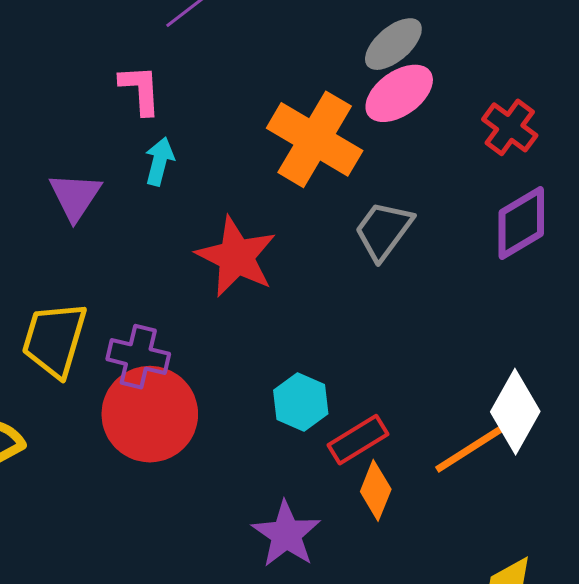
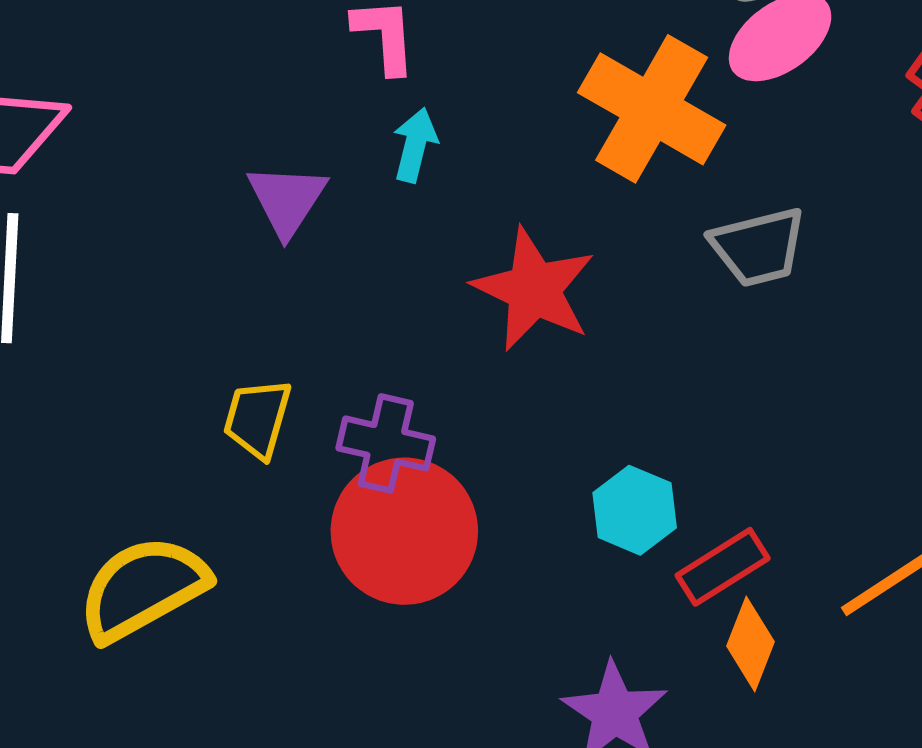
gray trapezoid: (384, 230) -> (758, 247), turned -140
yellow trapezoid: (54, 339) -> (257, 418), size x0.7

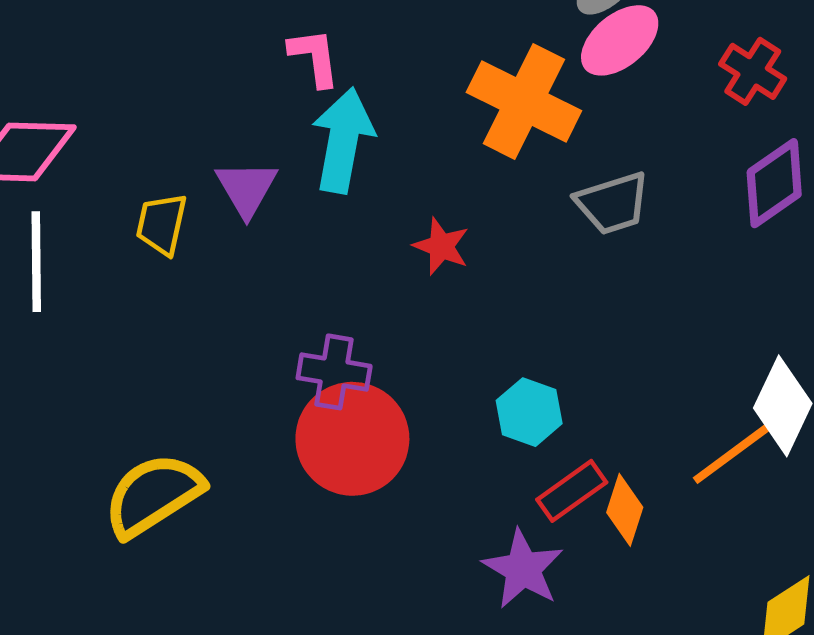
cyan arrow: (415, 145) -> (343, 140), size x1.8
red star: (534, 289) -> (441, 246), size x0.6
yellow trapezoid: (257, 418) -> (162, 224), moved
red rectangle: (723, 567) -> (572, 491), moved

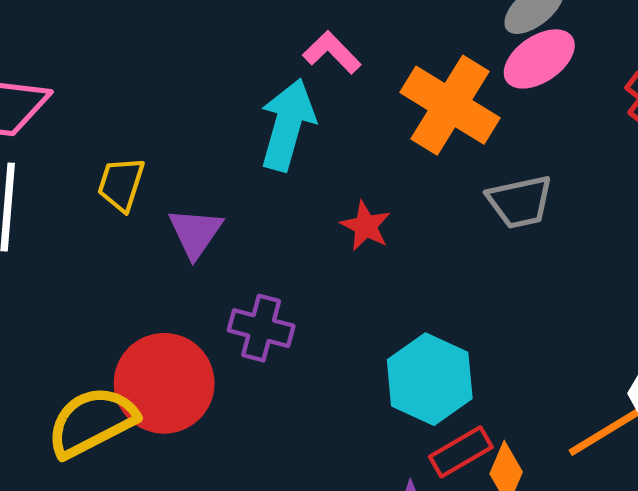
pink L-shape: (314, 57) -> (332, 52), moved, turned -42
purple triangle: (247, 188) -> (195, 233), moved
cyan hexagon: (529, 412) -> (430, 379), size x1.5
red circle: (352, 439) -> (164, 383), moved

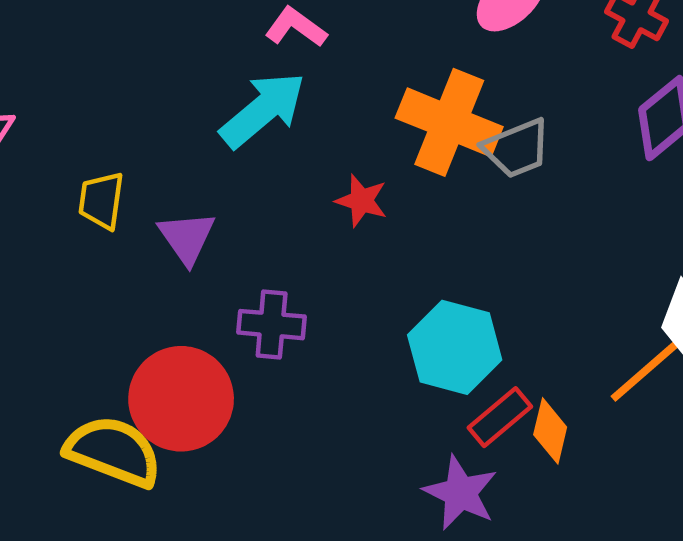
orange cross: (450, 105) -> (449, 122), moved
cyan arrow: (288, 125) -> (263, 110), turned 44
yellow semicircle: (92, 422) -> (113, 451), turned 58

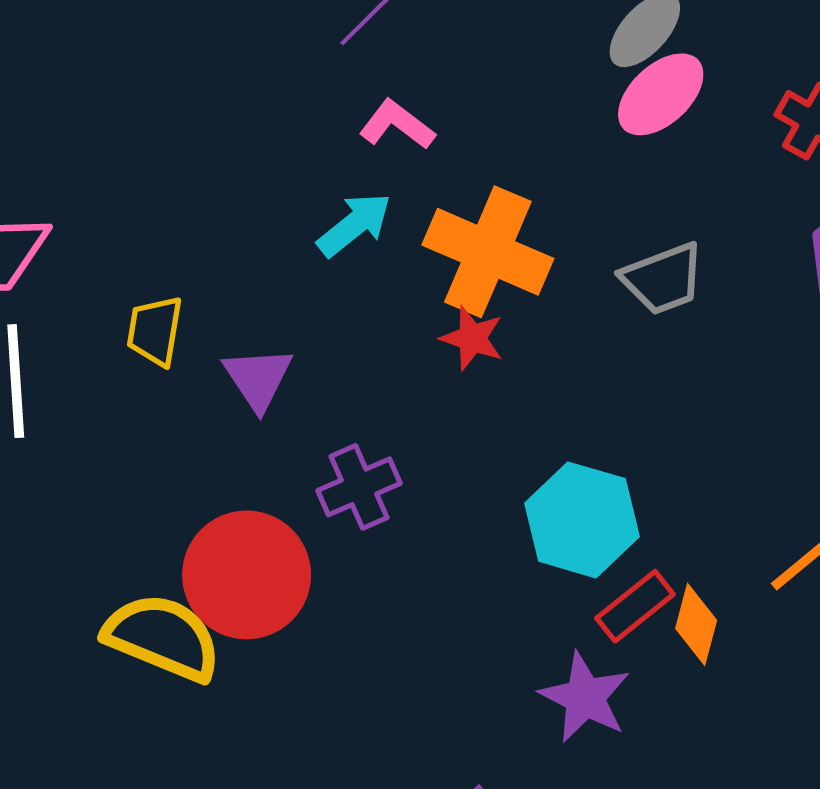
cyan arrow: (263, 110) -> (354, 225), size x0.7
orange cross: (449, 122) -> (488, 252), moved
purple cross: (272, 325) -> (359, 487), turned -30

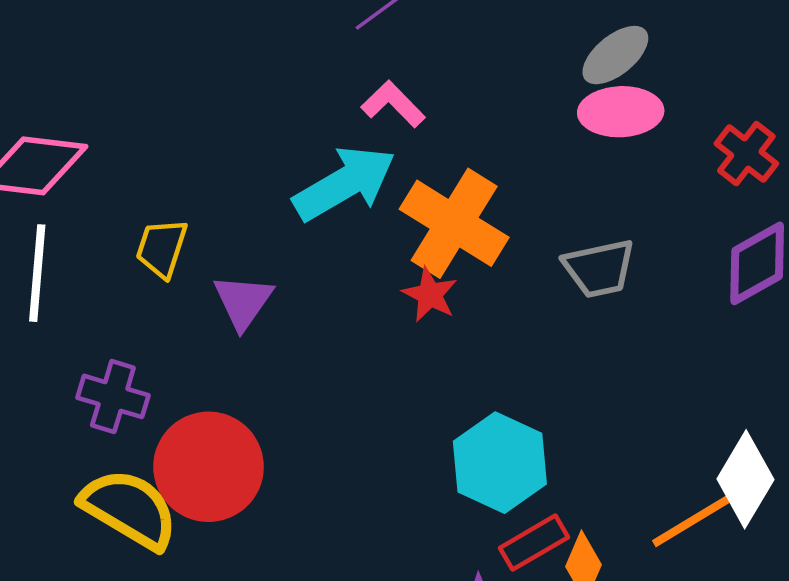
pink ellipse: (661, 94) -> (621, 112), turned 32
cyan arrow: (354, 225) -> (344, 183), size x1.5
purple cross: (359, 487) -> (113, 396), moved, turned 32

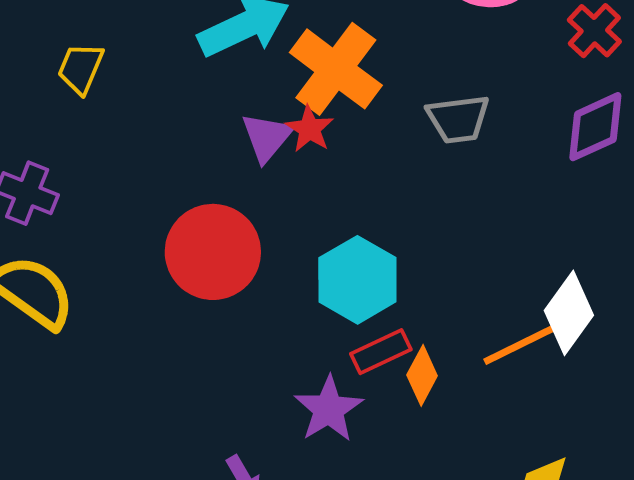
purple triangle: (243, 302) -> (267, 137), moved
red circle: (209, 467) -> (213, 252), moved

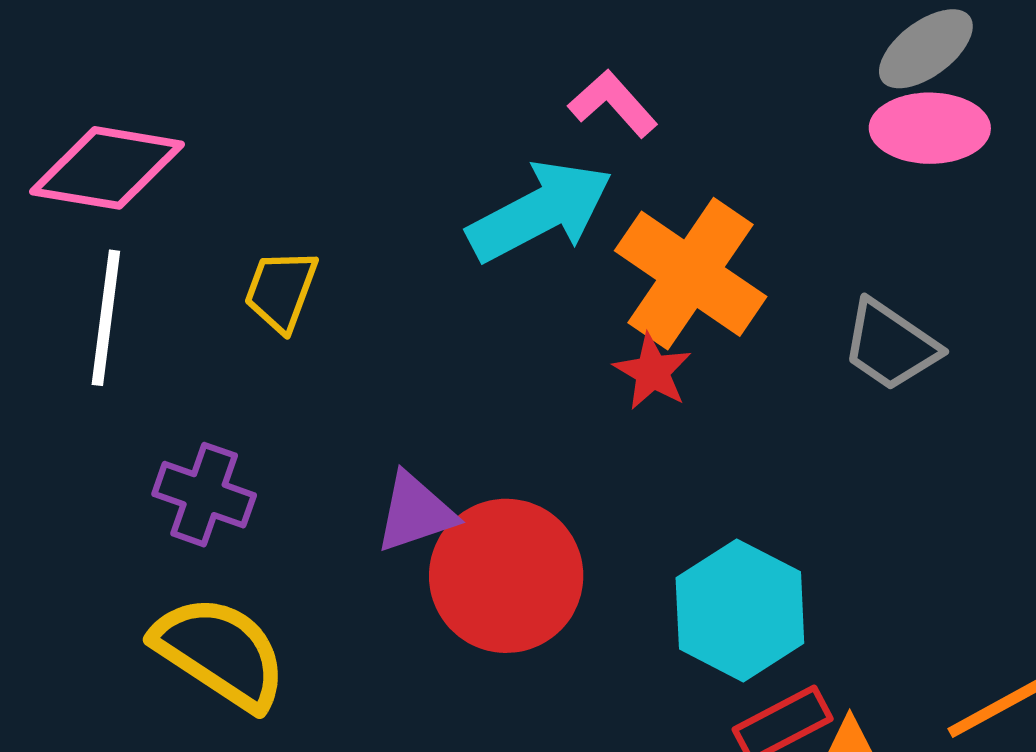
gray trapezoid: (458, 119) -> (890, 345), turned 44
purple triangle: (267, 137) -> (415, 513), moved, turned 34

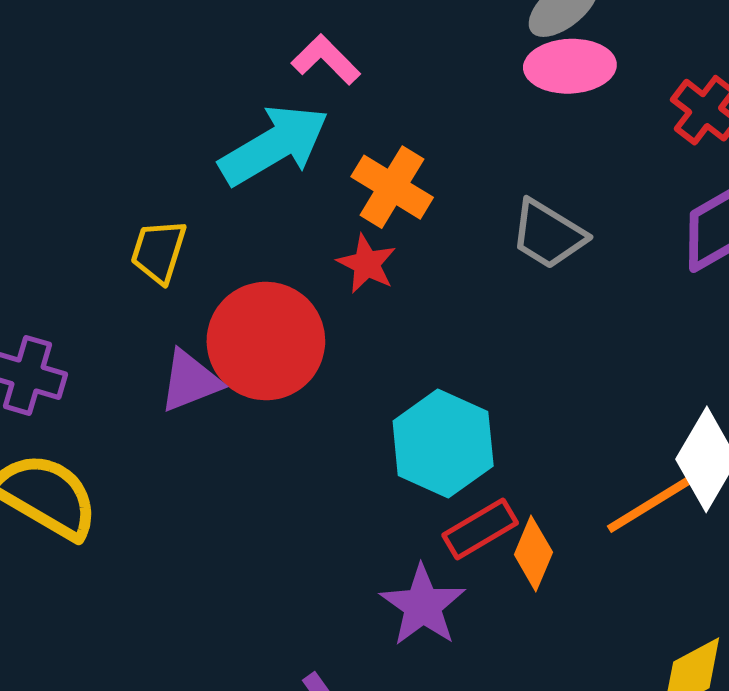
orange cross: (691, 274) -> (392, 187), size x0.7
yellow trapezoid: (281, 291) -> (159, 251), moved
red circle: (506, 576) -> (266, 341), moved

